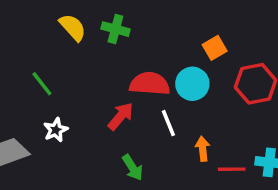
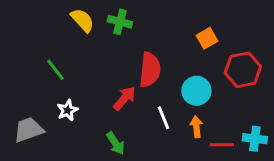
red semicircle: (150, 84) -> (150, 70), turned 92
cyan circle: (192, 84) -> (196, 91), moved
white line: (168, 123) -> (163, 118), moved
green arrow: (133, 168) -> (115, 143), moved

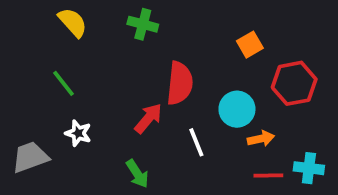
yellow semicircle: (82, 20) -> (73, 22), moved
white star: (67, 110) -> (78, 133), turned -30
orange arrow: (196, 127) -> (261, 139), moved, turned 84

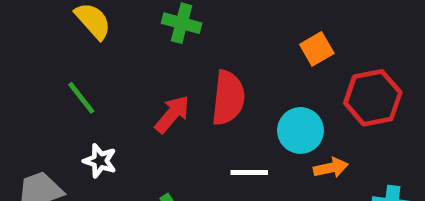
red arrow: (148, 118) -> (172, 114), moved
white line: (196, 142) -> (249, 172), turned -68

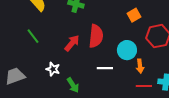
white star: (100, 161) -> (53, 69), moved
orange arrow: (331, 168) -> (140, 66), turned 96

